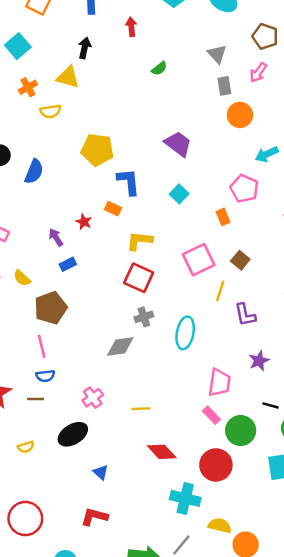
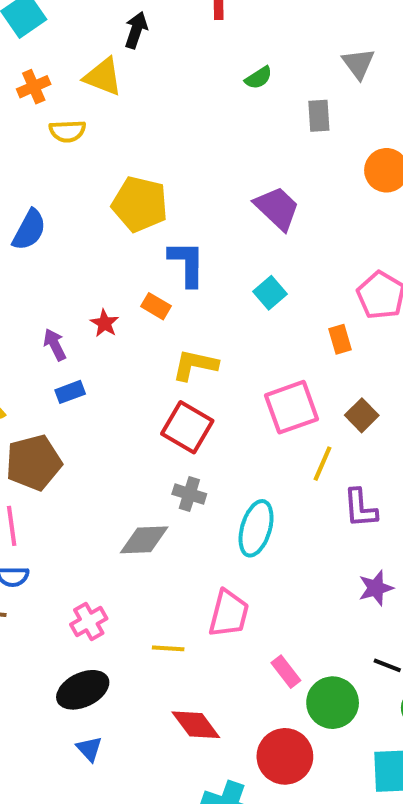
gray rectangle: (224, 86) -> (319, 116), moved
gray cross: (144, 317) -> (189, 494), turned 30
pink trapezoid: (219, 383) -> (229, 614), moved
black ellipse: (73, 434) -> (83, 690), moved

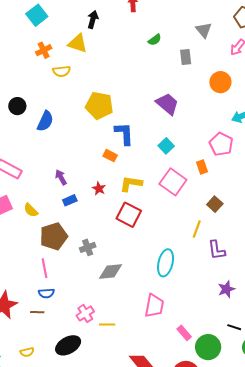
red star: (105, 323) -> (99, 188), moved
pink square: (292, 407) -> (173, 182), moved, turned -32
gray cross: (189, 494) -> (88, 247), moved, turned -35
yellow line: (168, 648) -> (107, 325), moved
black ellipse: (83, 690) -> (68, 345), moved

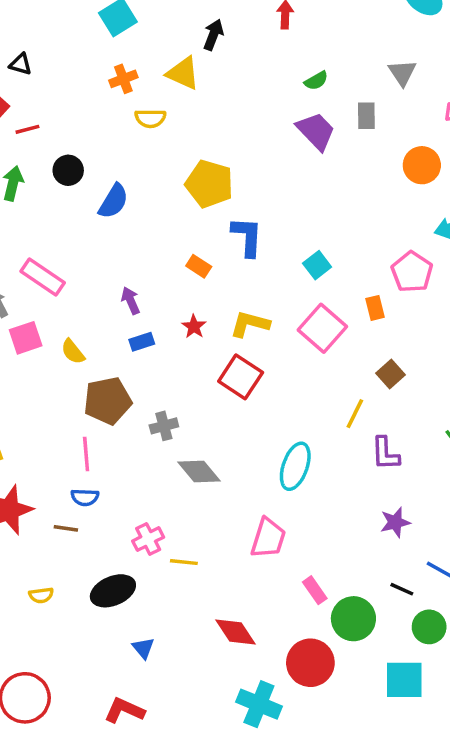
purple trapezoid: (167, 104) -> (316, 131), moved
orange rectangle: (110, 156) -> (199, 266), moved
gray diamond: (110, 272) -> (199, 471), turned 50

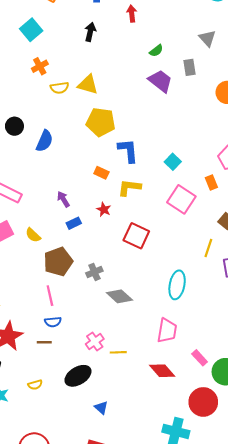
yellow triangle: (183, 73) -> (88, 85), moved
yellow L-shape: (250, 324) -> (129, 187), moved
red diamond: (235, 632) -> (162, 371), moved

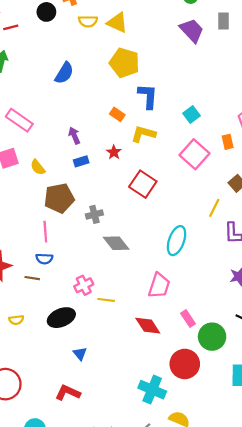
black circle: (14, 126) -> (46, 12), moved

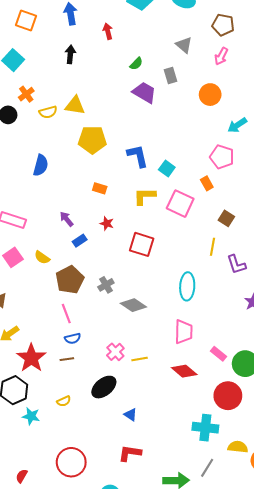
blue L-shape: (148, 96) -> (138, 156), moved
yellow L-shape: (143, 134) -> (145, 196), moved

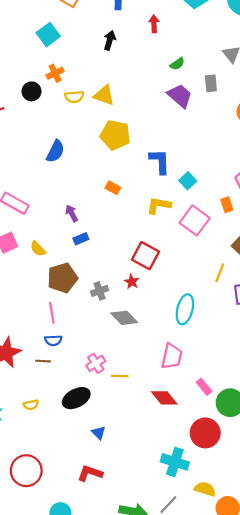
red star: (107, 223) -> (132, 282), moved

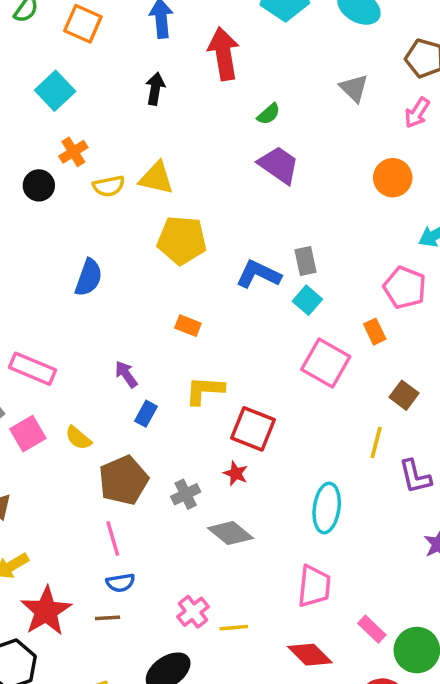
red arrow: (154, 24) -> (224, 54), size x1.8
gray rectangle: (211, 83) -> (306, 261), moved
blue L-shape: (160, 161) -> (258, 274), turned -56
yellow L-shape: (159, 205) -> (205, 390), moved
blue rectangle: (81, 239) -> (146, 414), turned -32

